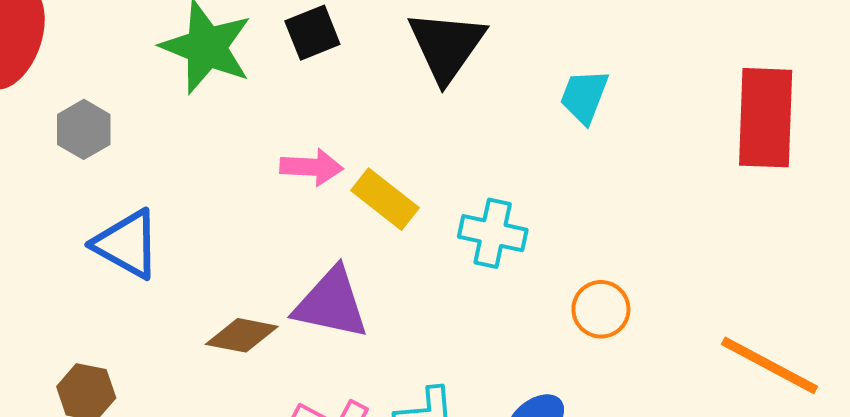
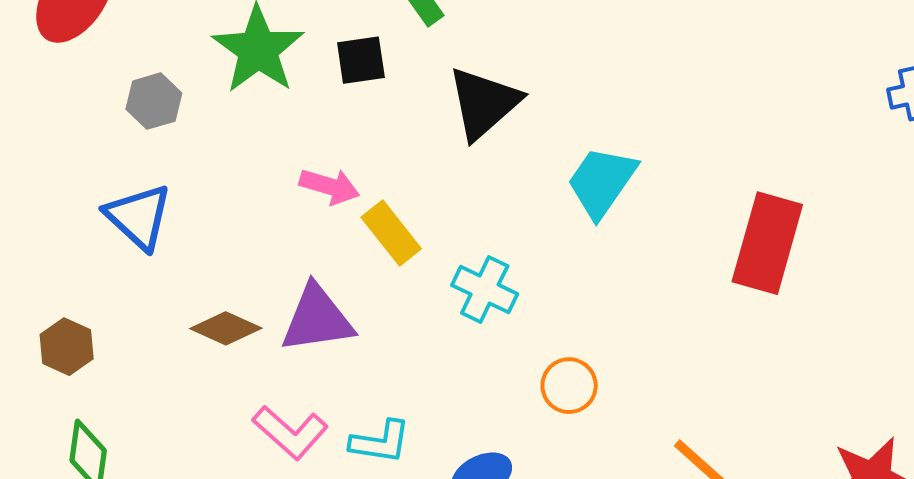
cyan trapezoid: (584, 96) -> (602, 182), size x1.4
gray hexagon: (84, 129) -> (154, 101), moved
purple triangle: (331, 303) -> (317, 319), turned -34

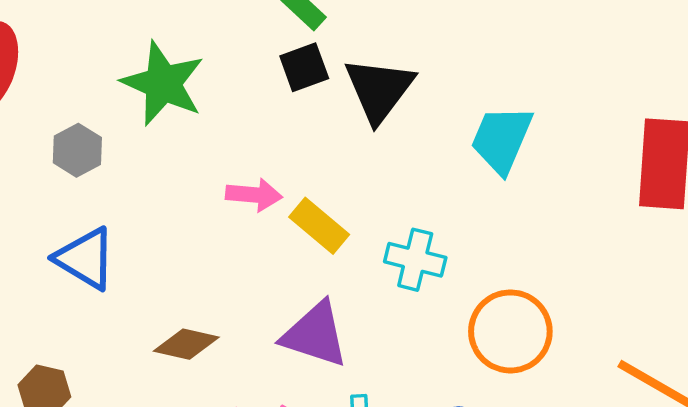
black square: (361, 60) -> (304, 67), moved
purple triangle: (317, 319) -> (315, 335), moved, turned 38
orange circle: (569, 386) -> (510, 331), size x1.6

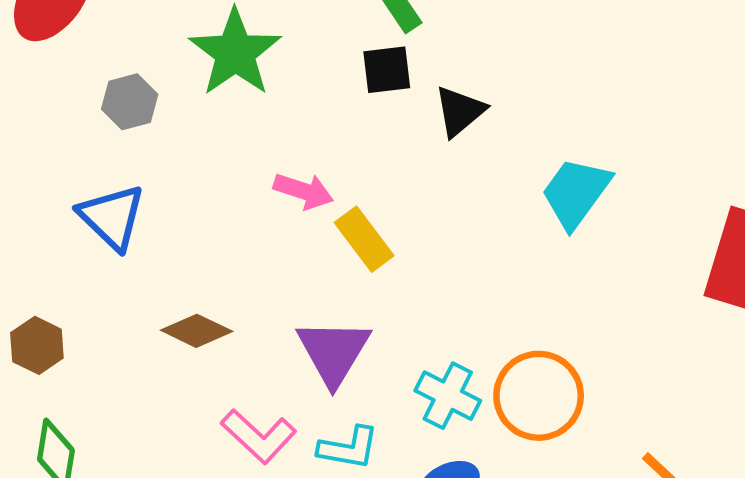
black triangle: (379, 90) -> (460, 111), size x0.7
cyan cross: (415, 260) -> (448, 396), moved
purple triangle: (315, 335) -> (334, 352), turned 30

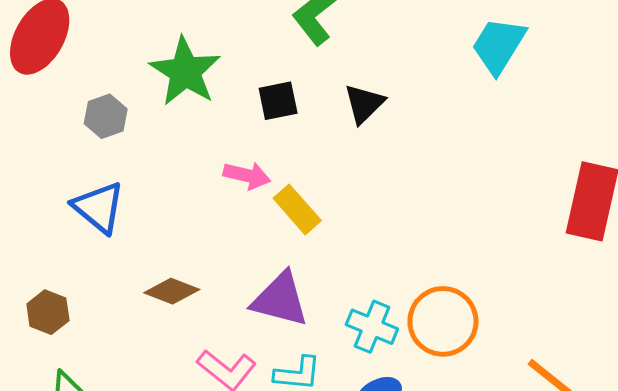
black square: (387, 70) -> (278, 101), moved
cyan trapezoid: (576, 193) -> (499, 45), moved
purple triangle: (334, 352) -> (280, 299), turned -42

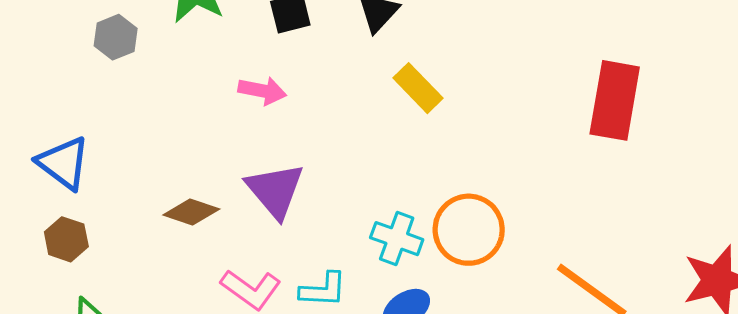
blue triangle: (99, 207) -> (64, 163), moved
yellow rectangle: (297, 209) -> (418, 88), moved
purple triangle: (280, 299) -> (275, 190), moved, turned 38

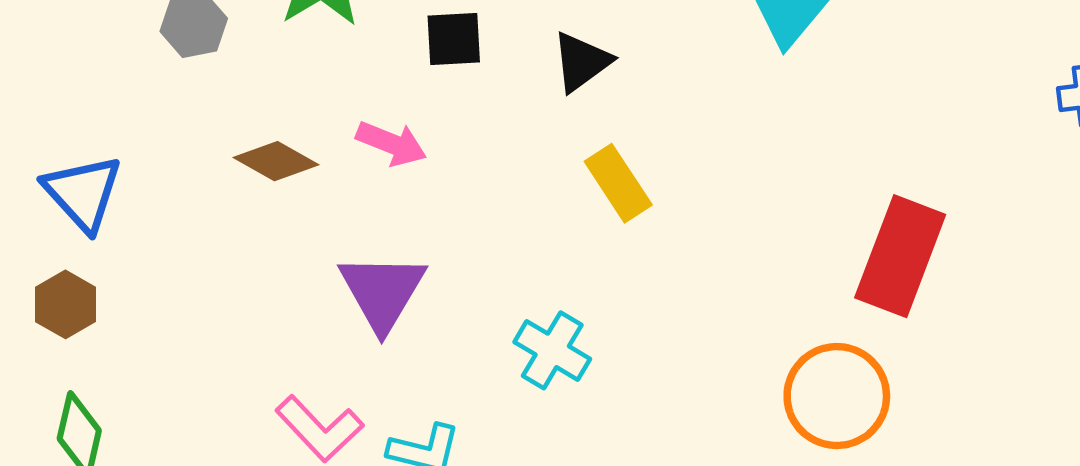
brown diamond: (191, 212) -> (276, 161), moved
orange circle: (469, 230) -> (837, 396), moved
cyan cross: (397, 239) -> (552, 350), moved

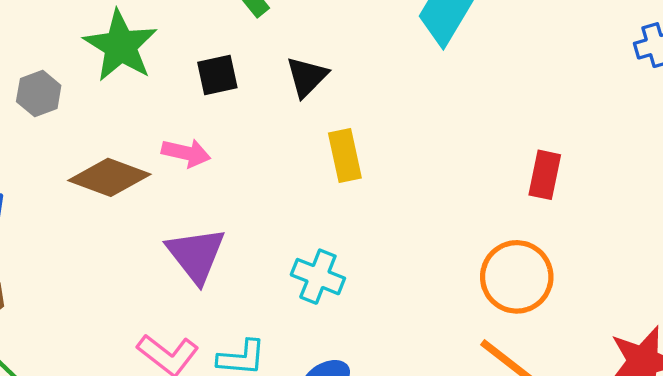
brown diamond: (276, 161) -> (109, 177), size x1.4
yellow rectangle: (618, 183) -> (345, 156), turned 30
red rectangle: (900, 256) -> (545, 175), size x0.6

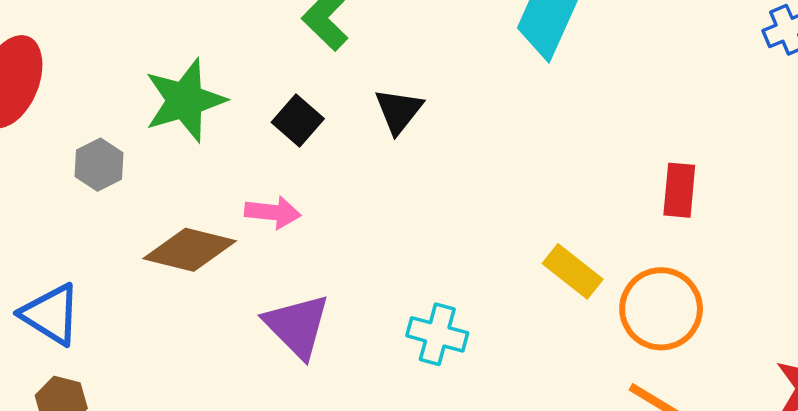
green star: (121, 46) -> (185, 100), turned 30
black square: (217, 75) -> (298, 121), turned -30
yellow rectangle: (345, 156) -> (573, 271), moved, turned -33

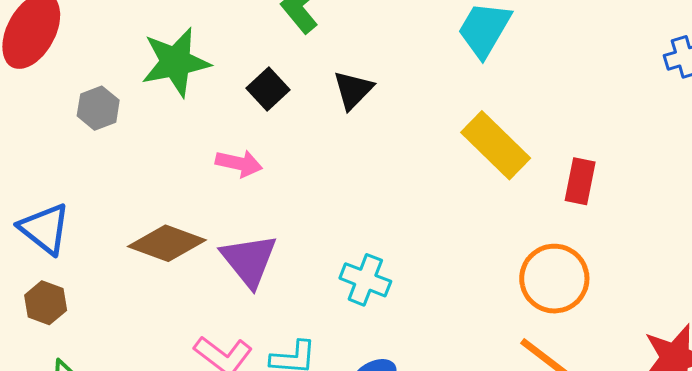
brown diamond: (190, 250) -> (167, 243), moved
yellow rectangle: (573, 271) -> (496, 145), moved, size x1.4

